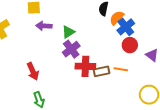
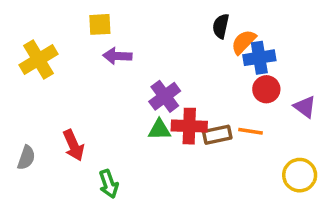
blue cross: (126, 27) -> (259, 58), turned 30
green triangle: (68, 32) -> (159, 130), moved, turned 32
red arrow: (33, 71) -> (74, 145), moved

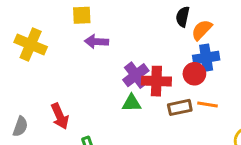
blue cross: (259, 58) -> (206, 58), moved
yellow cross: (39, 59) -> (31, 44), turned -36
red circle: (266, 89) -> (194, 74), moved
red cross: (189, 126) -> (156, 81), moved

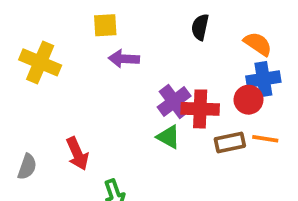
black semicircle: (183, 17) -> (200, 27), moved
orange semicircle: (202, 30) -> (258, 44), turned 80
green triangle: (132, 103) -> (168, 137), turned 30

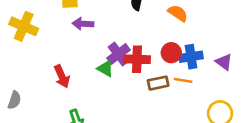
blue cross: (263, 79) -> (191, 57), moved
green triangle: (168, 137) -> (105, 69), moved
red arrow: (77, 154) -> (62, 76), moved

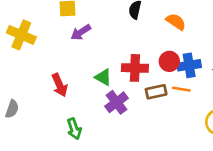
purple arrow: (83, 24) -> (81, 32), turned -36
purple cross: (119, 54) -> (116, 102), moved

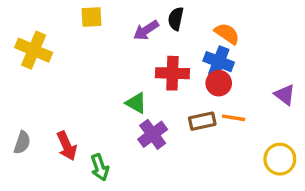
purple arrow: (81, 32) -> (146, 30), moved
blue cross: (189, 65) -> (219, 62), moved, turned 30
red cross: (135, 68) -> (172, 73), moved
red arrow: (60, 85) -> (67, 146), moved

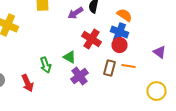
red cross: (172, 73) -> (92, 39), turned 30
brown rectangle: (202, 121) -> (110, 68), turned -63
green arrow: (100, 167) -> (46, 65), moved

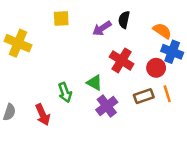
blue cross: (120, 32) -> (172, 52), moved
orange line: (128, 66) -> (167, 94), turned 64
brown rectangle: (110, 68) -> (144, 96), turned 56

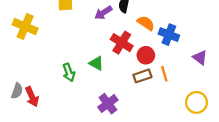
orange semicircle: (162, 31) -> (146, 23), moved
red circle: (156, 68) -> (146, 55), moved
purple cross: (107, 106) -> (108, 104), moved
red arrow: (43, 115) -> (32, 97), moved

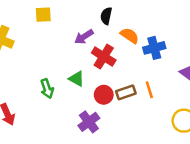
purple arrow: (103, 13) -> (84, 37), moved
blue cross: (169, 35) -> (154, 48), turned -36
red circle: (146, 55) -> (104, 95), moved

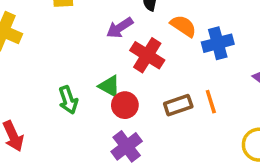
red circle: (104, 95) -> (125, 105), moved

